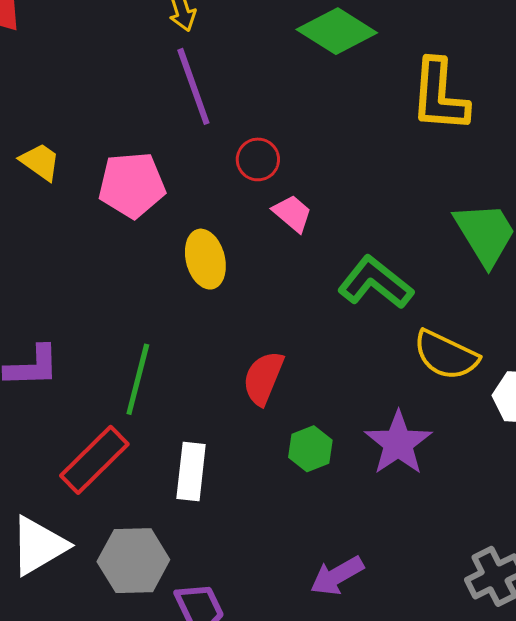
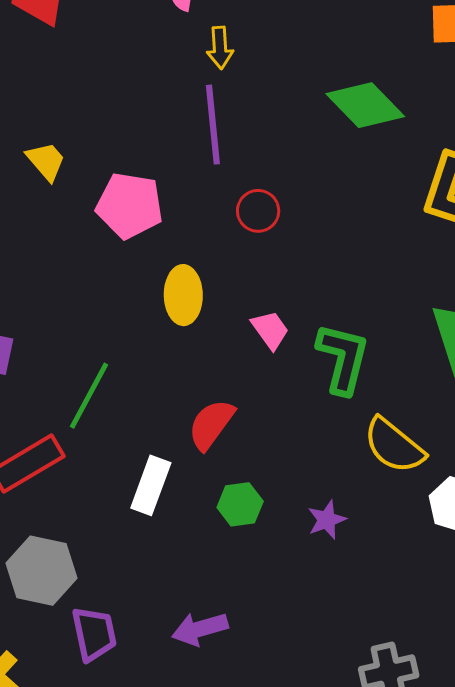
pink trapezoid: (292, 213) -> (270, 330), moved
green L-shape: (375, 283) -> (343, 358), turned 52
purple star: (398, 443) -> (327, 520), size x0.6
white rectangle: (191, 472) -> (151, 485), moved
purple arrow: (337, 576) -> (200, 629), moved

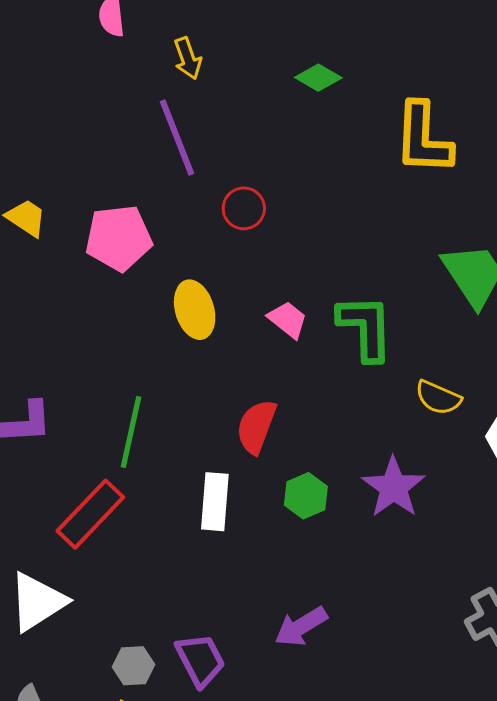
yellow arrow: (220, 48) -> (188, 58), moved
green diamond: (365, 105) -> (318, 78), size x0.6
yellow semicircle: (394, 446) -> (438, 398), size x0.7
purple star: (327, 520) -> (393, 487), size x1.6
gray hexagon: (42, 571) -> (134, 666), moved, size x0.6

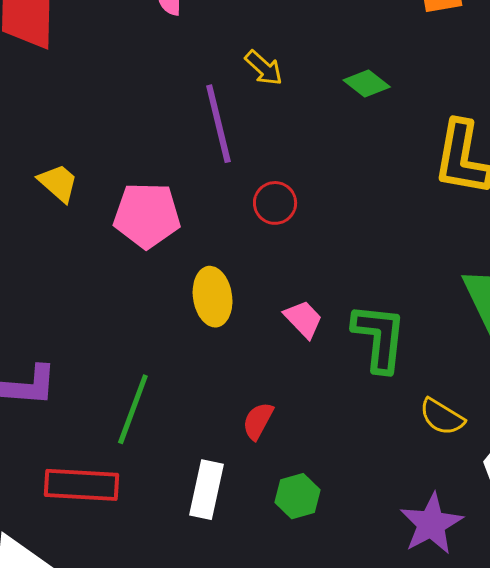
yellow arrow: (188, 58) -> (264, 68), moved, turned -36
red semicircle: (256, 427) -> (258, 421), size x0.7
purple star: (393, 487) -> (431, 524), moved
red rectangle: (90, 514) -> (82, 485), turned 42

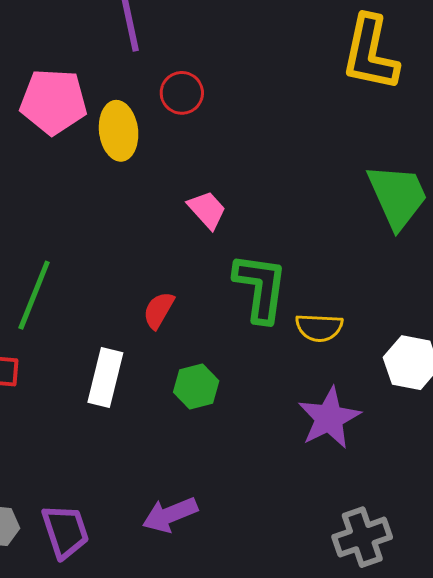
yellow ellipse: (213, 297) -> (119, 131), moved
green L-shape: (379, 338) -> (260, 288), moved
yellow semicircle: (442, 417) -> (319, 328), moved, turned -30

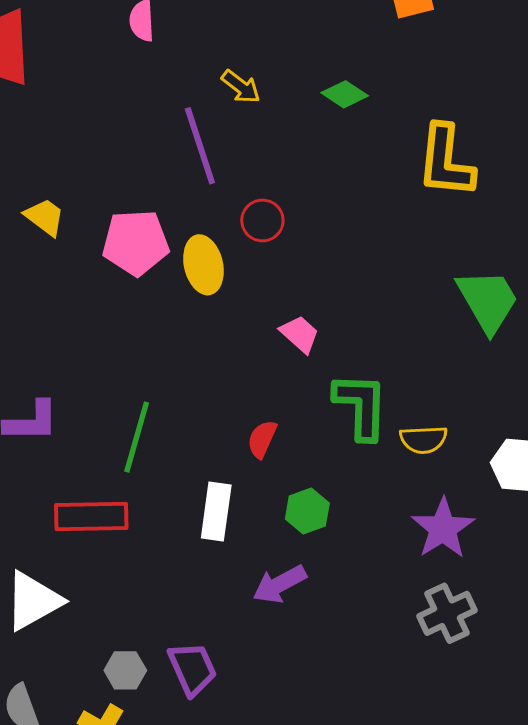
purple arrow: (170, 515) -> (279, 584), moved
gray cross: (362, 537) -> (447, 613), moved

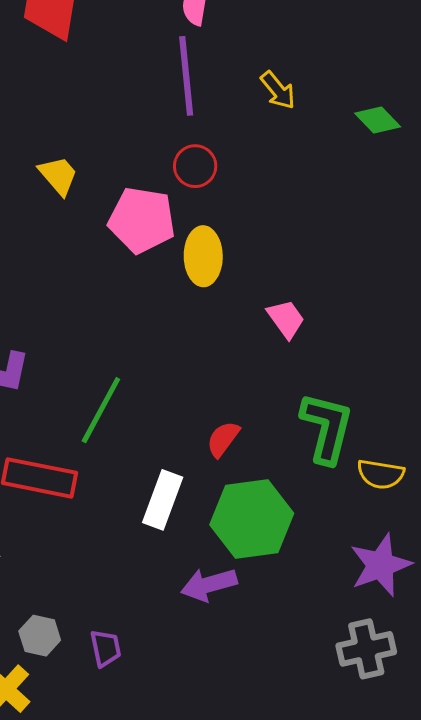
purple line: (200, 146) -> (186, 76), moved
red circle: (262, 220) -> (195, 166), moved
pink trapezoid: (300, 334) -> (286, 319), moved
green hexagon: (307, 511) -> (252, 519), size x1.8
purple trapezoid: (192, 669) -> (106, 648), size x0.7

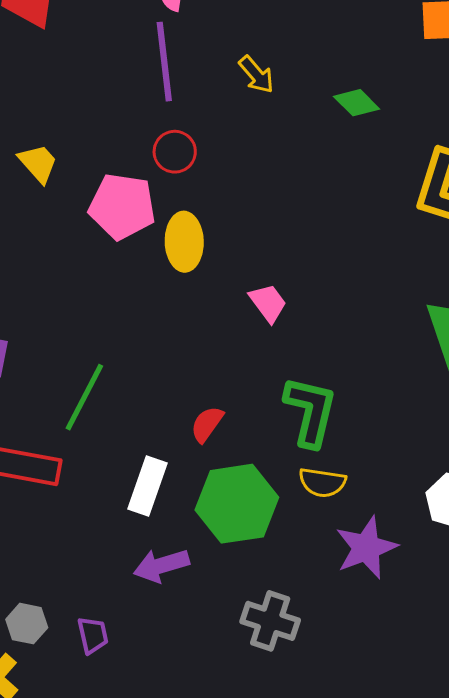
yellow semicircle: (381, 474) -> (322, 482), moved
purple arrow: (209, 584) -> (161, 565), moved
gray cross: (366, 649) -> (270, 621), moved, turned 32

